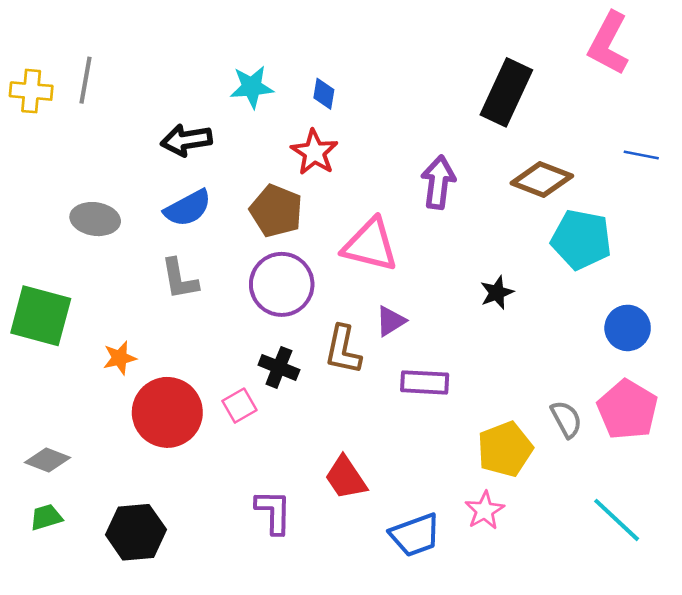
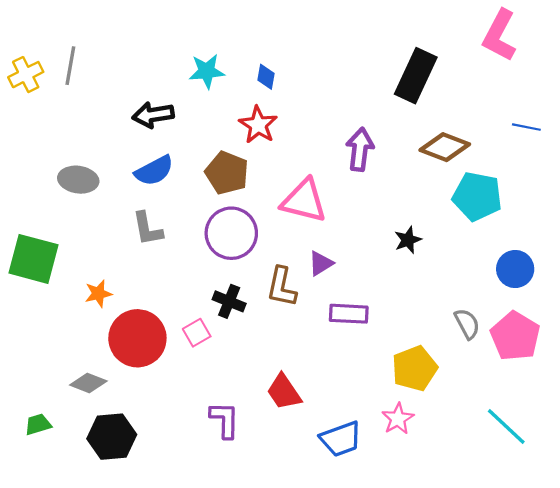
yellow cross: (31, 91) -> (26, 75), turned -32
gray semicircle: (566, 419) -> (467, 324), moved
gray diamond: (47, 460) -> (88, 383), moved

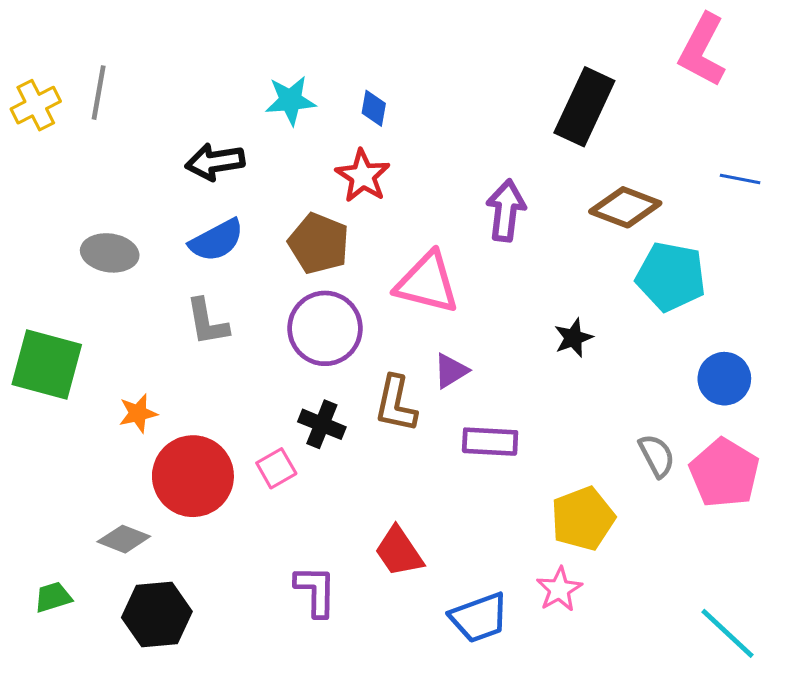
cyan line: (506, 427) -> (727, 633), moved

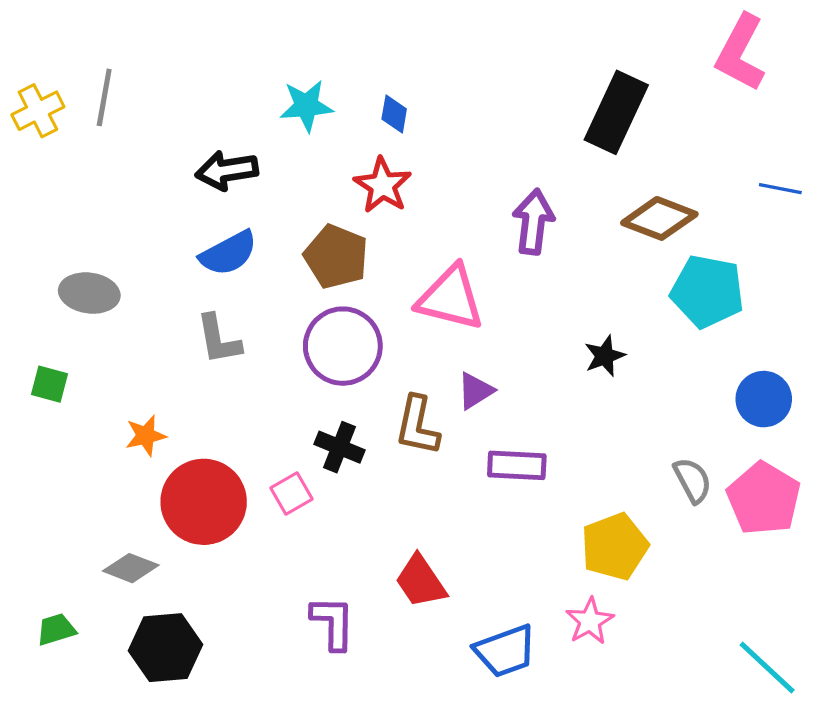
gray ellipse: (110, 253) -> (89, 293), moved
green square: (47, 365) -> (50, 384), size x0.5

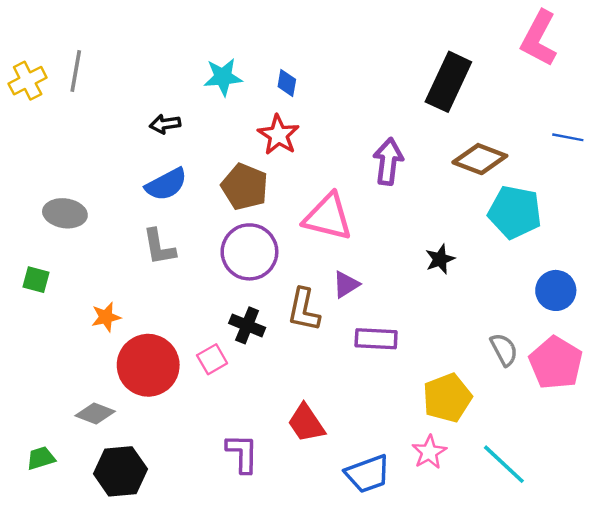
black arrow: (227, 170) -> (165, 124), size x0.7
cyan line: (767, 668) -> (504, 464), moved

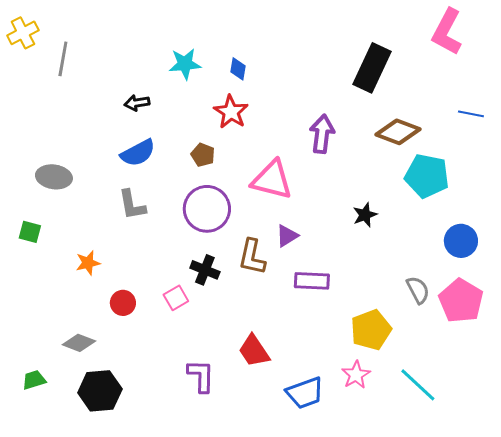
yellow cross: (28, 81) -> (23, 33), moved
brown pentagon: (245, 187) -> (203, 155), size x0.6
red circle: (148, 365) -> (123, 303), size x0.5

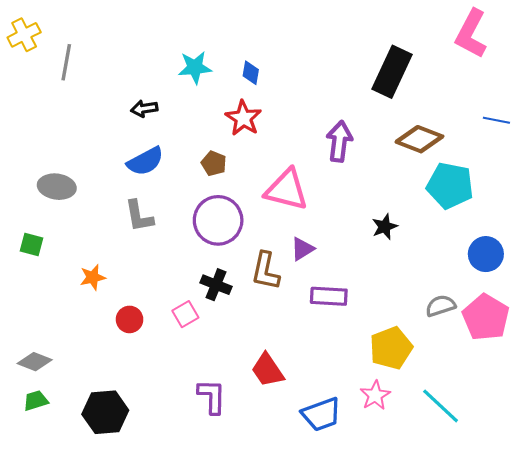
gray semicircle: (418, 290) -> (441, 306), turned -80
gray diamond: (79, 343) -> (35, 362), moved

